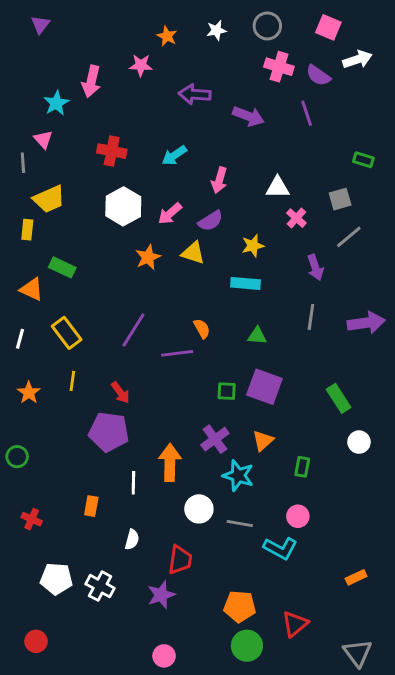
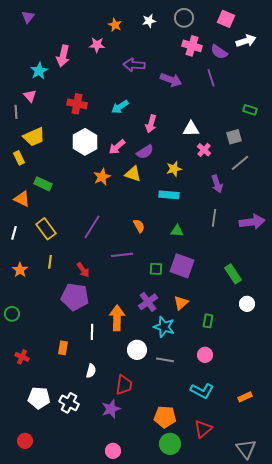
yellow rectangle: (27, 230) -> (19, 158), turned -32
purple line: (177, 353) -> (122, 255), moved
cyan L-shape: (280, 548) -> (202, 391), moved

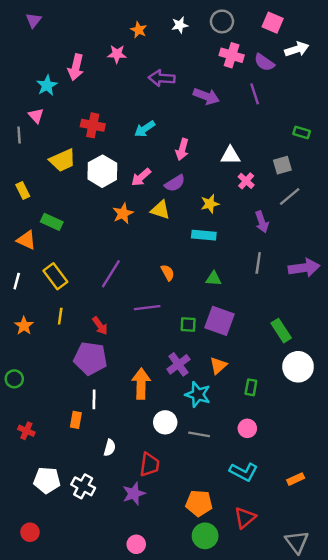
yellow trapezoid: (34, 137) -> (63, 160), moved
white circle: (247, 304) -> (298, 367), size x1.6
white line: (92, 332) -> (94, 399), moved

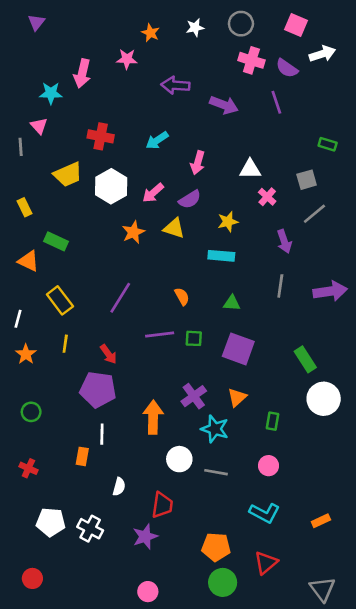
cyan star: (47, 85) -> (51, 93), turned 30
white line: (17, 281) -> (18, 319), moved
green square: (188, 325) -> (194, 338), moved
green circle: (14, 379) -> (31, 412), moved

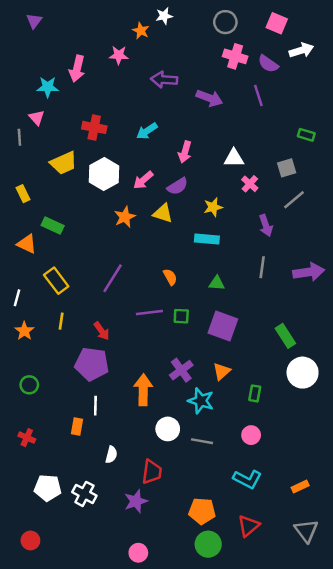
white star: (195, 28) -> (164, 16), moved
gray triangle: (322, 589) -> (306, 531), moved

